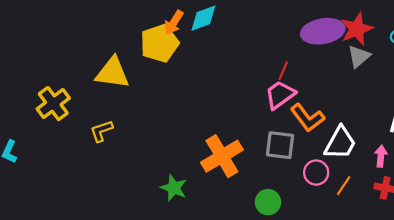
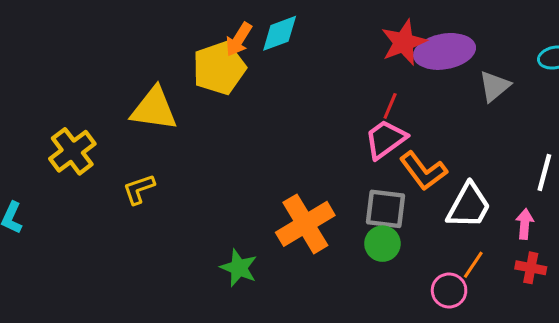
red star: (357, 29) -> (404, 42), moved
pink circle: (316, 173) -> (449, 290), moved
green circle: (268, 202) -> (382, 244), moved

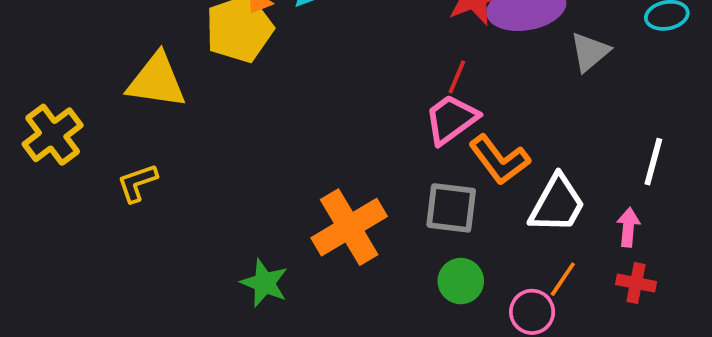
green circle: (382, 244) -> (461, 281), moved

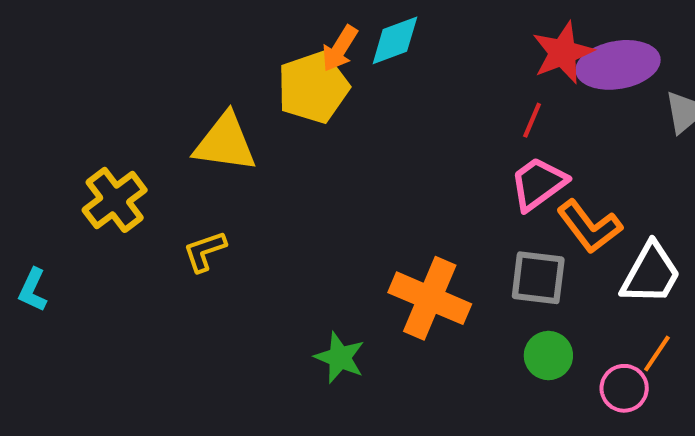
red line: (457, 77) -> (532, 120), moved
orange cross: (349, 227) -> (430, 298), turned -36

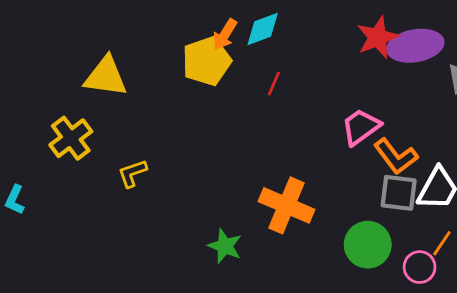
red line: (532, 120) -> (274, 84), moved
yellow triangle: (225, 143) -> (106, 77), moved
gray square: (538, 278) -> (399, 193), moved
green circle: (548, 356) -> (368, 245), size x1.4

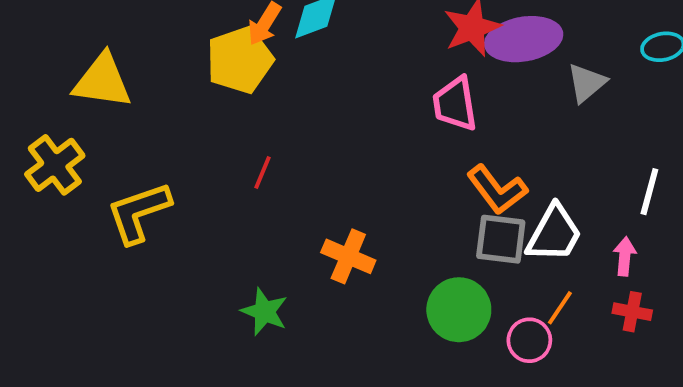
red line: (274, 84) -> (263, 173), moved
pink trapezoid: (361, 127) -> (455, 104), moved, turned -63
yellow L-shape: (132, 173) -> (139, 213), size x1.6
orange cross: (286, 205) -> (348, 256), size x0.7

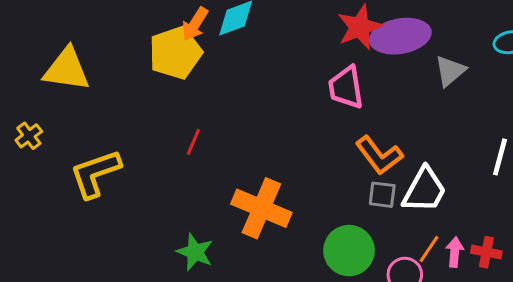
yellow cross: (55, 165) -> (29, 136), size x0.6
gray square: (501, 239) -> (382, 195), size x0.7
orange cross: (348, 256) -> (261, 208), size x1.4
pink arrow: (625, 256) -> (455, 252), moved

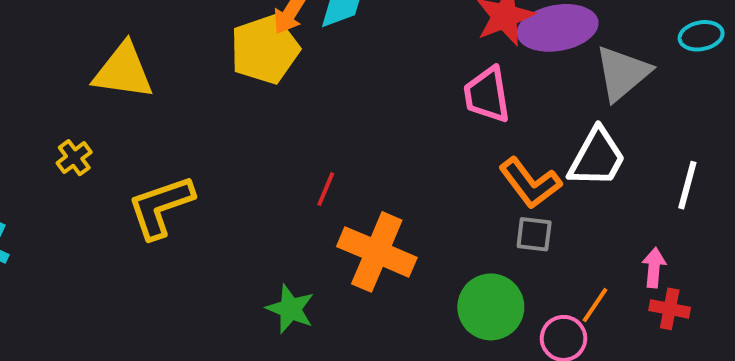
gray triangle: (450, 71) -> (622, 73), size x1.4
red line: (193, 142) -> (326, 189), moved
white trapezoid: (424, 190) -> (597, 158), moved
pink arrow: (455, 252) -> (654, 268), moved

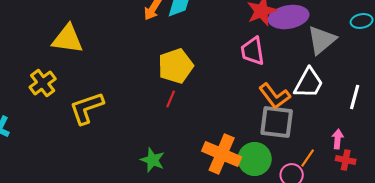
yellow pentagon: (265, 50) -> (176, 66), moved
yellow cross: (74, 158) -> (43, 83), size x1.5
gray square: (534, 234) -> (277, 122), size x1.8
orange cross: (377, 252) -> (222, 154), moved

